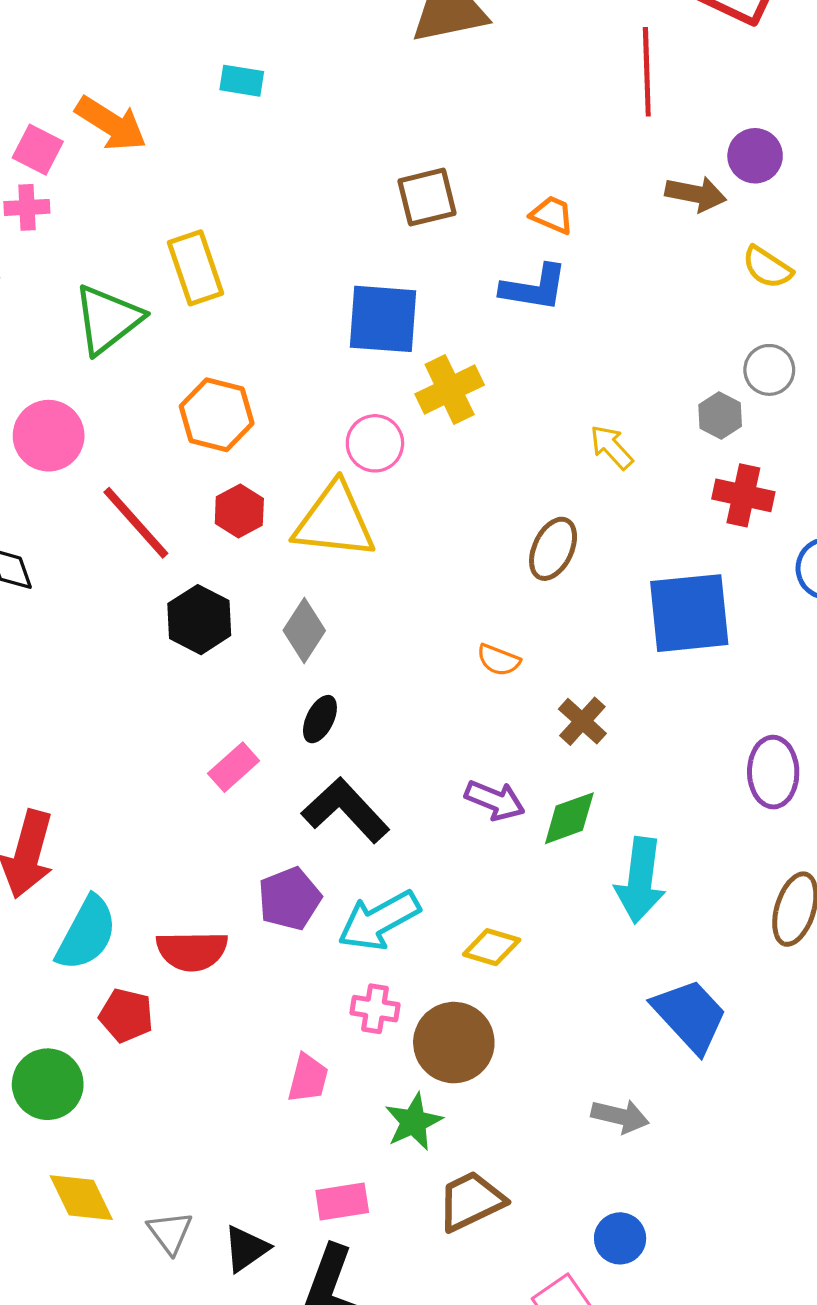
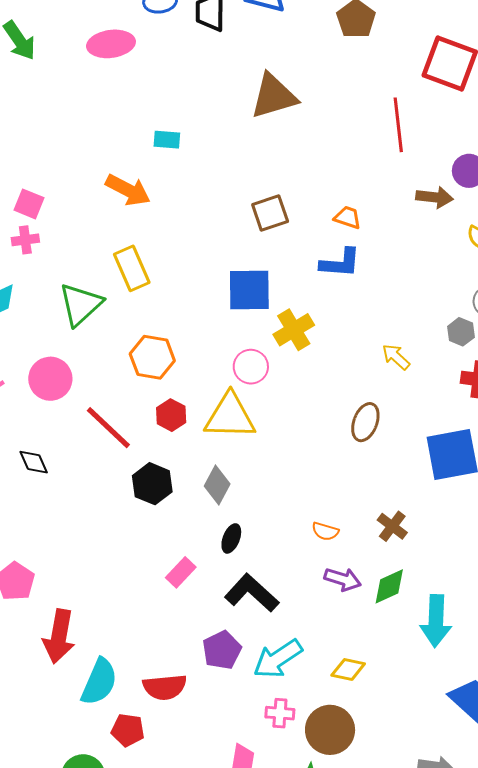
cyan rectangle: (242, 81) -> (167, 140), moved
orange arrow: (111, 124) -> (128, 190), moved
orange semicircle: (499, 660) -> (325, 531), moved

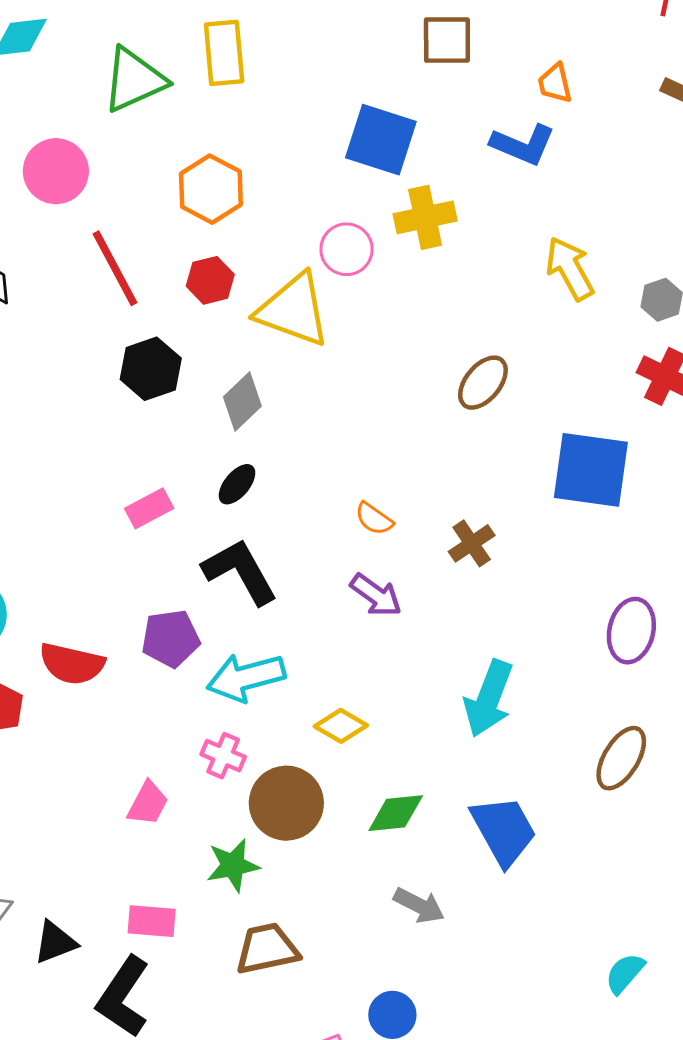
orange trapezoid: (348, 217) -> (555, 83), turned -140
yellow arrow: (396, 357) -> (570, 268), moved, size x1.4
green diamond: (389, 586) -> (396, 813), moved

